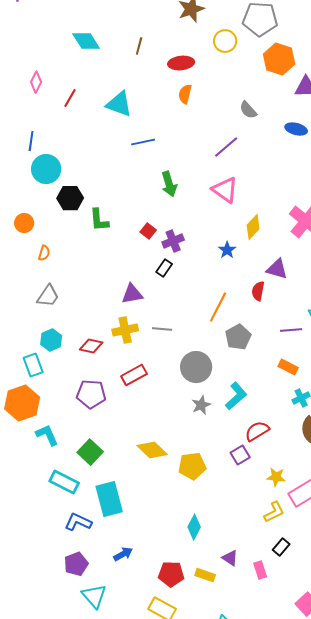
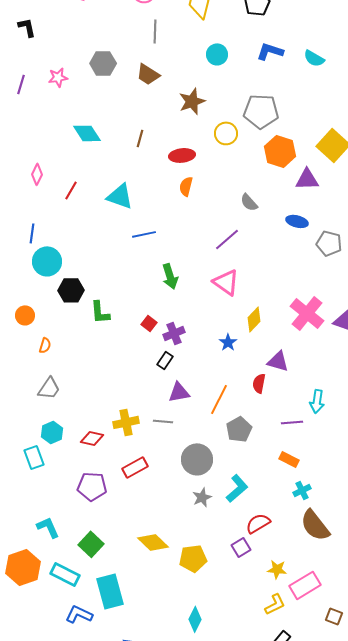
purple triangle: (132, 294) -> (179, 392), moved
orange hexagon: (22, 403) -> (23, 567), moved

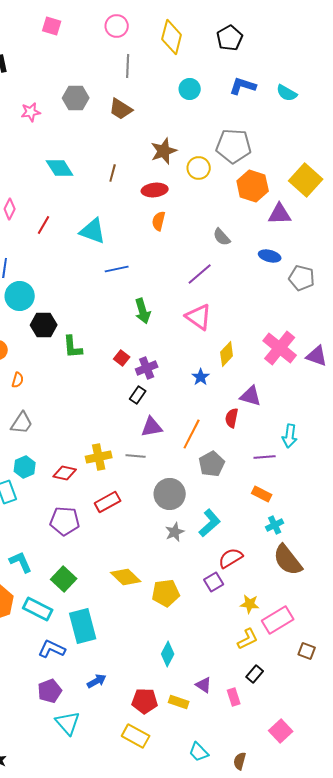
brown star: (192, 101) -> (164, 151), moved

